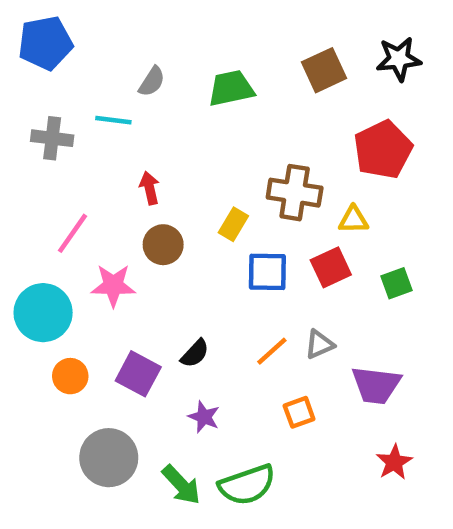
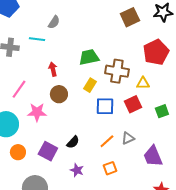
green trapezoid: (231, 88) -> (89, 57), moved
purple trapezoid: (376, 385) -> (153, 156), turned 60
orange square: (299, 412) -> (110, 168), moved

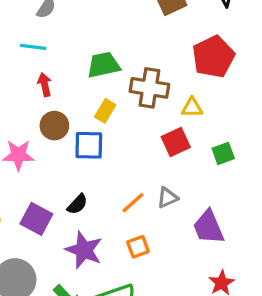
cyan line: (37, 39) -> (33, 47), moved
blue square: (105, 106) -> (89, 145), moved
purple star: (77, 170) -> (84, 250), size x1.6

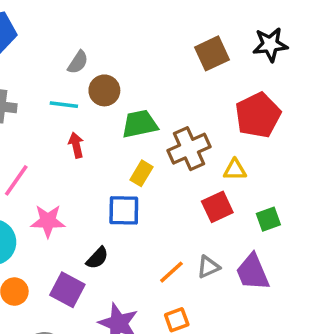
brown cross: (149, 88) -> (189, 149), turned -33
brown circle: (54, 126) -> (104, 90), moved
black semicircle: (77, 204) -> (97, 258), moved
purple trapezoid: (208, 227) -> (253, 272), moved

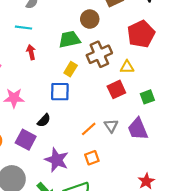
brown circle: (104, 90) -> (90, 19), moved
gray triangle: (208, 267) -> (111, 126), turned -40

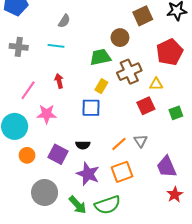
red arrow: (31, 52) -> (59, 81), moved
black semicircle: (44, 120) -> (83, 145), moved, turned 48
purple trapezoid: (138, 129) -> (166, 167), moved
orange square: (92, 158) -> (122, 172), size x1.5

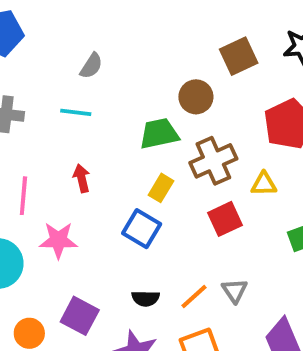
pink line: (28, 90) -> (23, 196), turned -30
red square: (146, 106) -> (225, 219), moved
blue square: (91, 108) -> (142, 229), turned 30
black semicircle: (83, 145) -> (146, 298), moved
orange circle: (27, 155) -> (29, 333), moved

